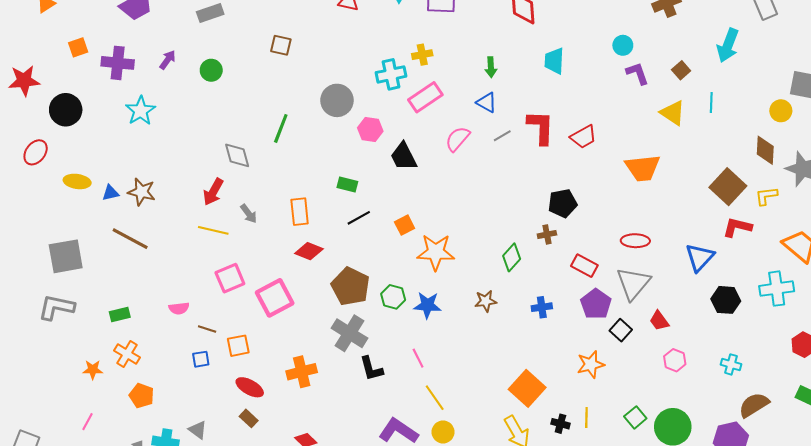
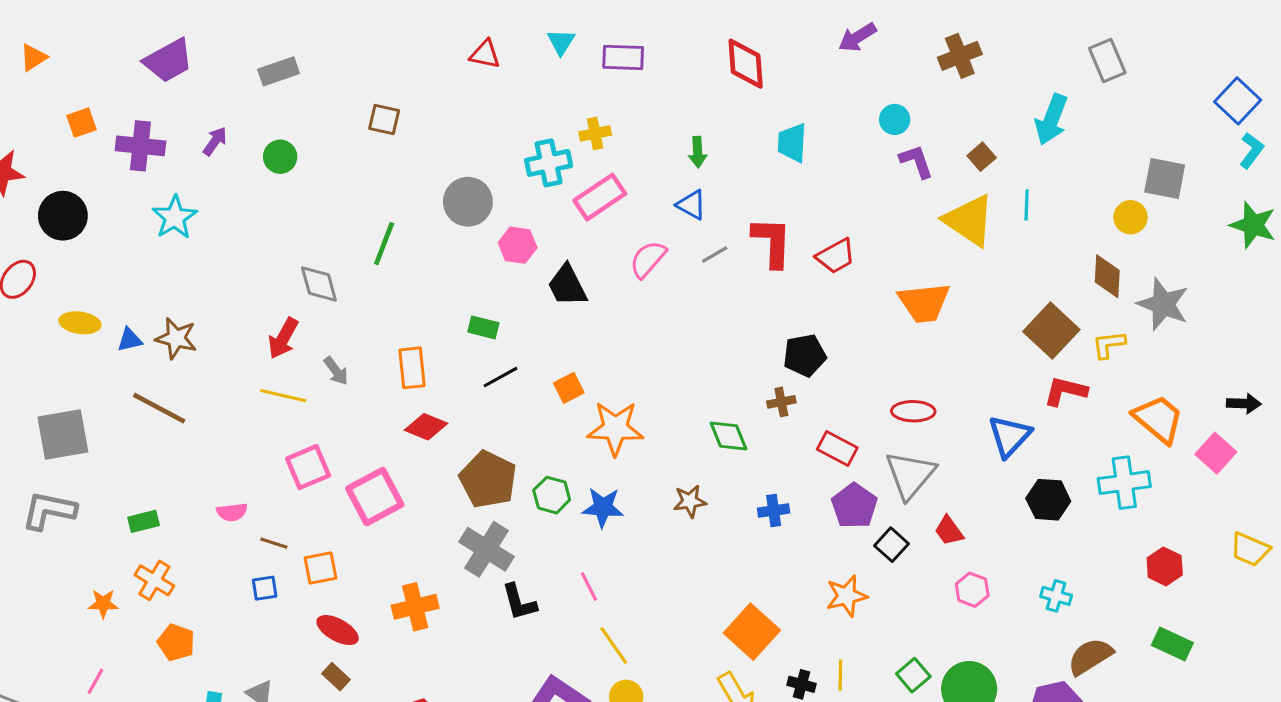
yellow triangle: (673, 113) -> (969, 220), size x1.4
green diamond: (512, 257) -> (729, 436), turned -64

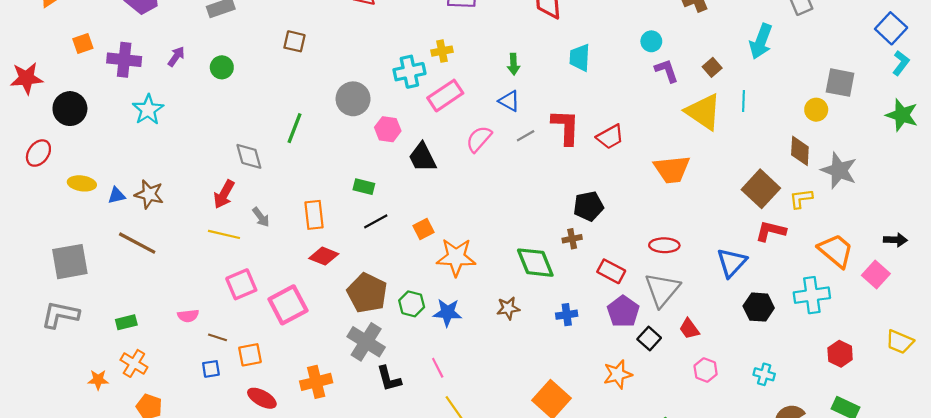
green diamond: (729, 436) -> (535, 263), size x1.4

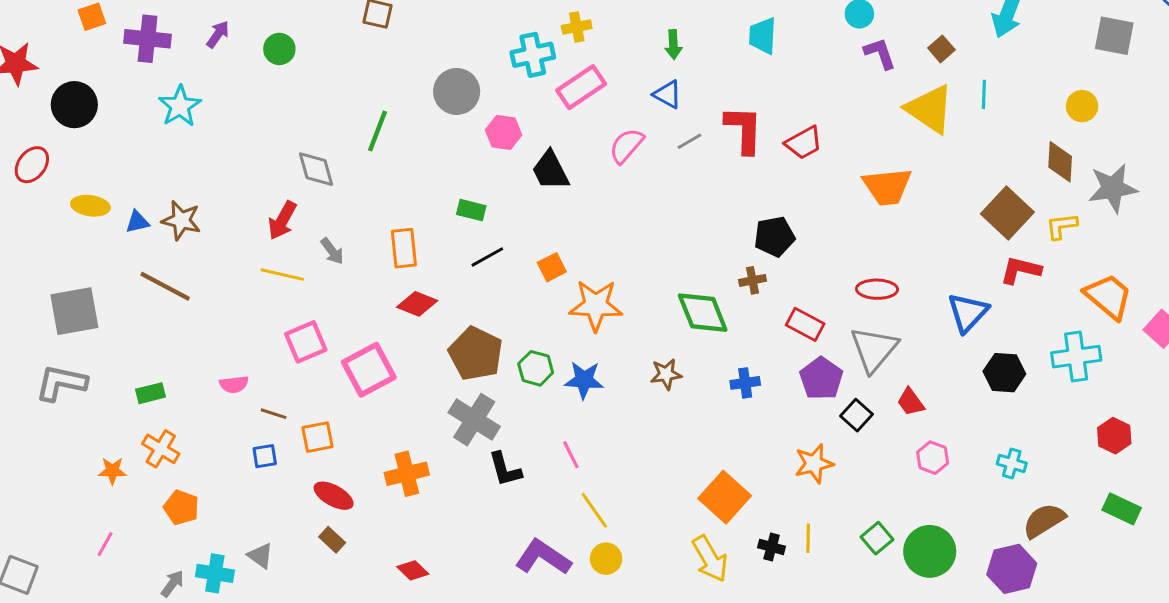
gray square: (840, 83) -> (1114, 36), moved
gray star: (839, 170) -> (1113, 188), turned -30

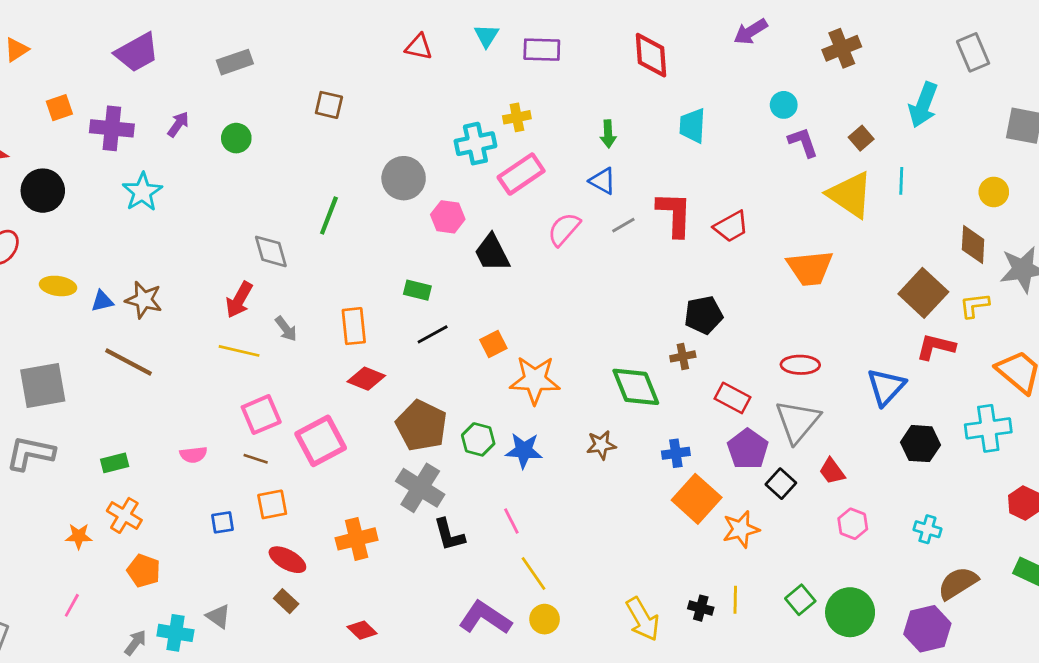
brown line: (274, 414) -> (256, 459), moved
orange square: (725, 497) -> (697, 499), moved

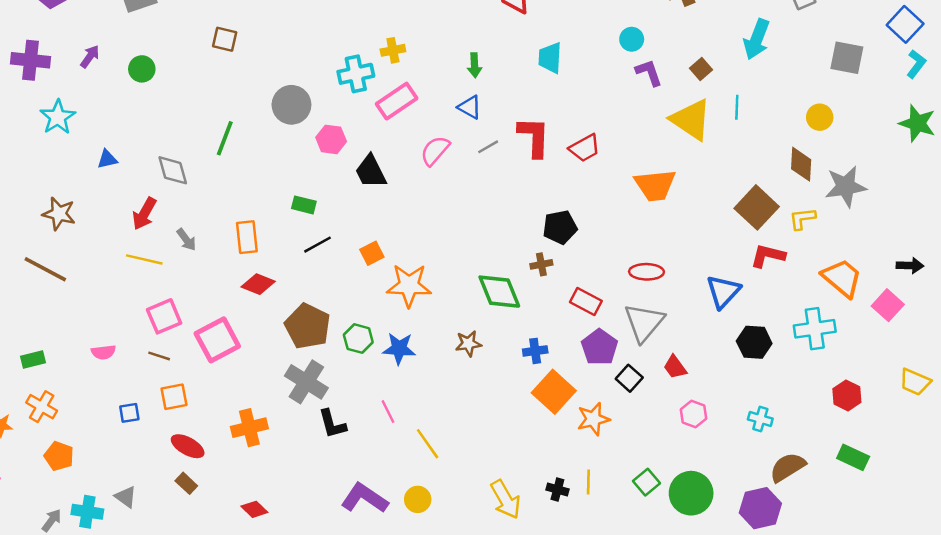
blue triangle: (102, 301) -> (107, 159), moved
yellow line: (533, 573) -> (428, 444), moved

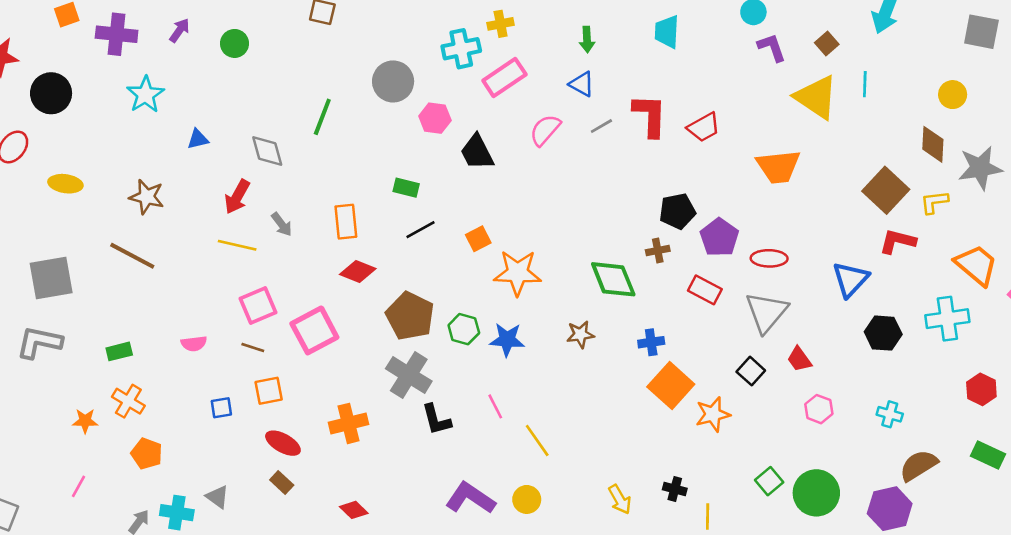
purple pentagon: (600, 347) -> (719, 237), moved
yellow line: (588, 482) -> (708, 517), moved
yellow arrow: (505, 499) -> (620, 499), size x0.7

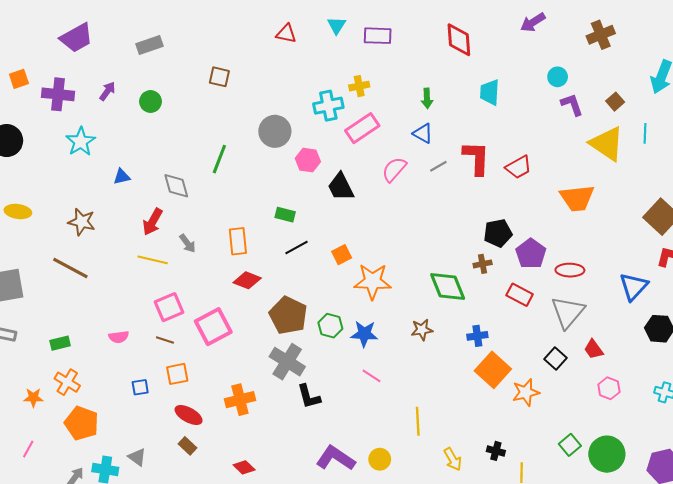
pink line: (495, 406) -> (372, 376), moved, turned -30
yellow line: (537, 441) -> (418, 421), moved, turned 32
orange pentagon: (147, 454) -> (82, 423), size x1.4

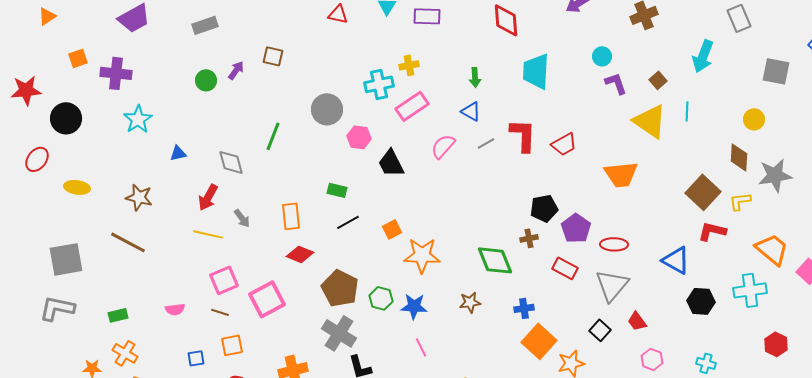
purple arrow: (107, 91) -> (236, 70), moved
cyan trapezoid: (490, 92) -> (536, 71), size x1.4
blue triangle: (634, 287) -> (676, 260), turned -44
pink line: (372, 376) -> (421, 347), turned 30

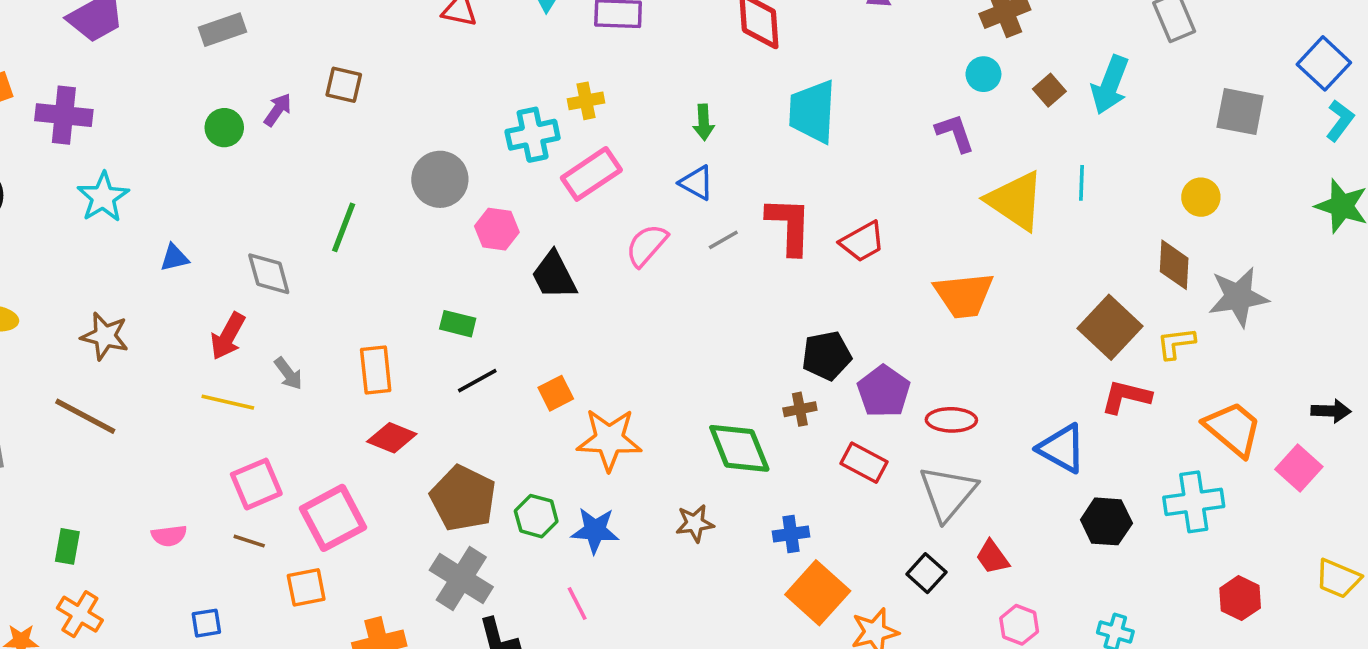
cyan circle: (602, 56) -> (983, 74), moved
brown square: (658, 80) -> (1049, 90), moved
green rectangle: (118, 315) -> (67, 546), turned -66
orange square: (232, 345) -> (306, 587), moved
pink line: (421, 347) -> (577, 603), moved

